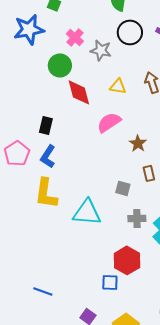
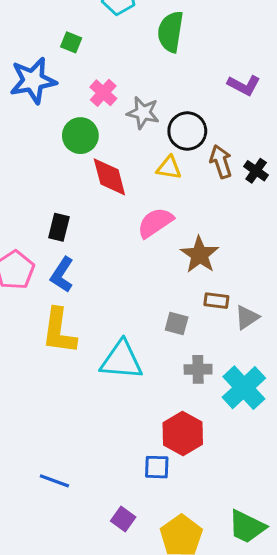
black circle: (130, 32) -> (187, 131), moved
brown star: (138, 143) -> (200, 255), size x1.4
brown rectangle: (149, 173) -> (216, 301), turned -70

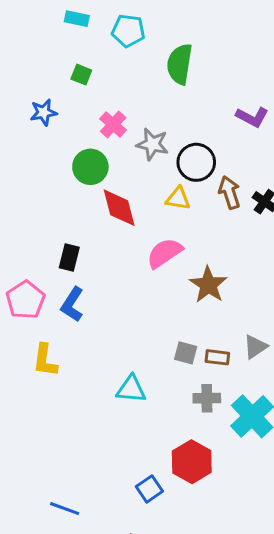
blue star: (33, 81) -> (44, 112), size x0.6
brown rectangle: (216, 301) -> (217, 357), moved
yellow L-shape: (59, 331) -> (45, 360), moved, size x0.7
cyan triangle: (122, 360) -> (131, 389), size x0.7
blue square: (157, 467) -> (149, 489), moved, turned -36

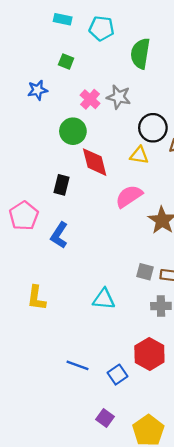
gray star: (152, 144) -> (119, 97), moved
black rectangle: (69, 258) -> (62, 185), moved
pink pentagon: (25, 300) -> (24, 216), moved
yellow L-shape: (45, 360) -> (36, 298), moved
blue line: (65, 509) -> (78, 365), moved

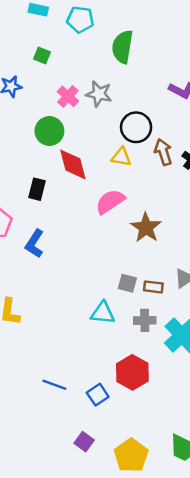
cyan triangle: (104, 299) -> (103, 313), moved

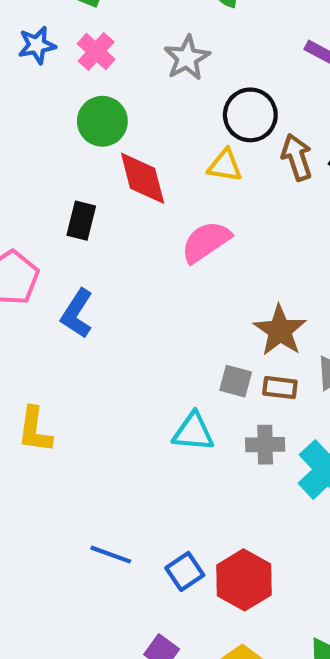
gray star: (99, 94) -> (187, 58), turned 30
pink cross: (68, 96) -> (96, 52), moved
brown star: (146, 228) -> (280, 330), moved
red hexagon: (132, 372) -> (244, 580), moved

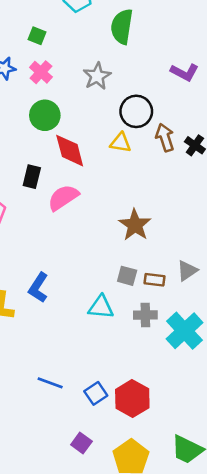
pink semicircle: (206, 242) -> (63, 198), moved
blue L-shape: (77, 314) -> (38, 288), moved
brown star: (280, 330) -> (135, 225), moved

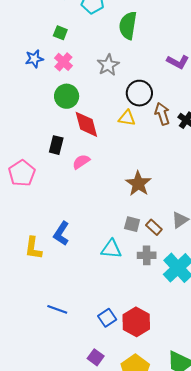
pink semicircle: (63, 198) -> (81, 162), size x0.7
brown rectangle: (154, 280) -> (154, 227), turned 35
blue line: (50, 383) -> (57, 309), moved

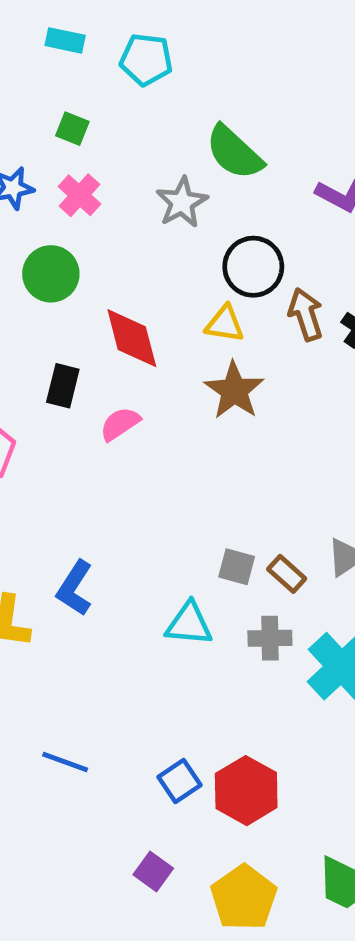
green semicircle: (128, 25) -> (234, 152), moved, turned -56
green circle: (67, 96) -> (51, 274), moved
brown star: (138, 184) -> (234, 391), moved

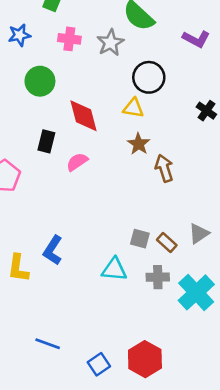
pink cross: (79, 195) -> (69, 39), moved, turned -35
brown arrow: (306, 314) -> (164, 168), moved
brown star: (234, 391) -> (139, 144), size x0.7
blue square: (179, 781) -> (99, 364), moved

